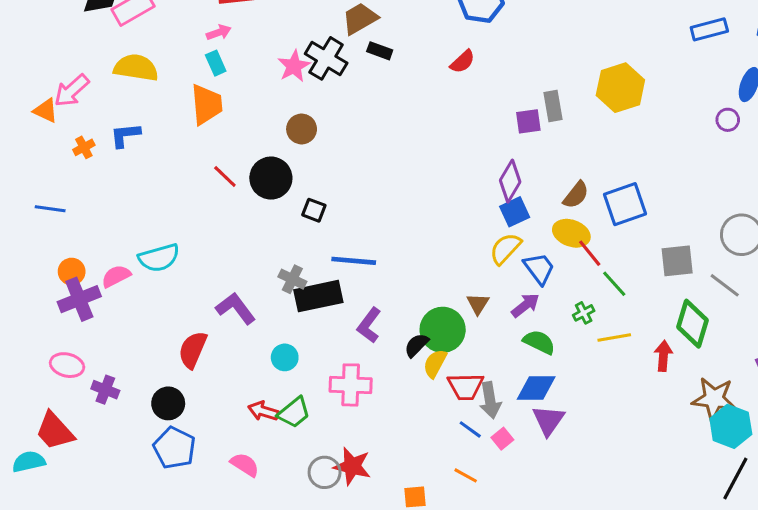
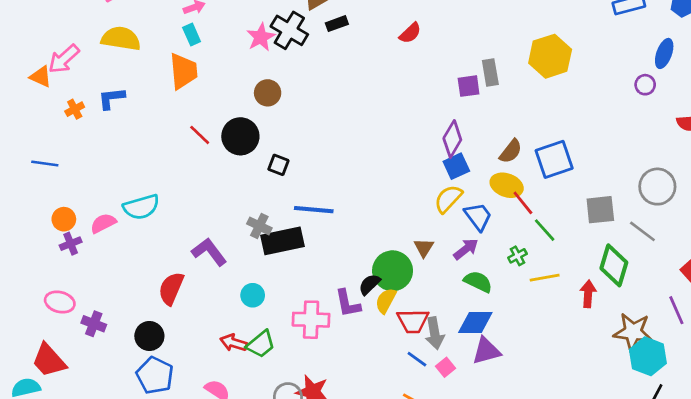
black rectangle: (380, 51) -> (337, 24), turned -40
purple cross: (79, 299) -> (71, 244), size x0.6
purple L-shape: (369, 325) -> (348, 303), moved, turned -48
purple triangle: (548, 420) -> (486, 351), turned 40

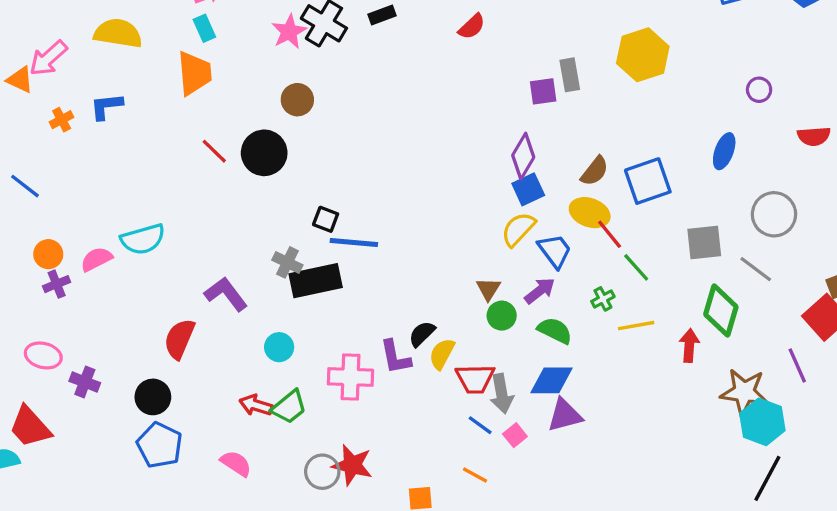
blue ellipse: (664, 53) -> (724, 151), moved
blue line: (45, 163) -> (25, 186), turned 30
black square: (278, 165) -> (326, 219), moved
green circle: (393, 271) -> (502, 316), moved, size x0.6

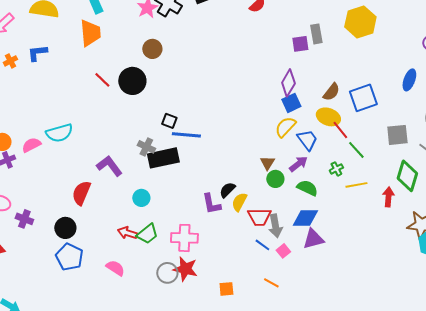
pink cross: (351, 377) -> (184, 238), moved
orange line: (475, 475) -> (271, 283), moved

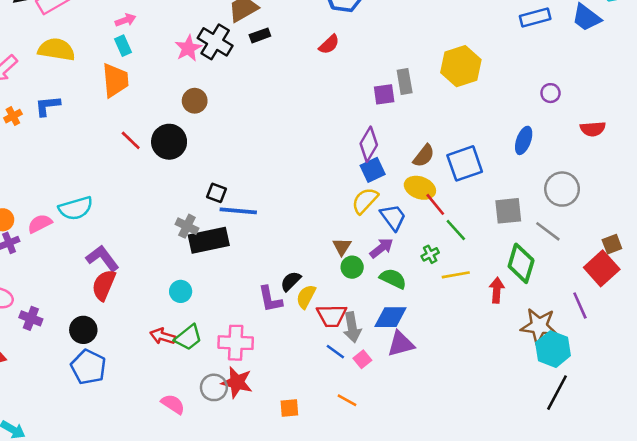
purple L-shape: (109, 166) -> (102, 258), moved
pink semicircle: (115, 268) -> (173, 404), moved

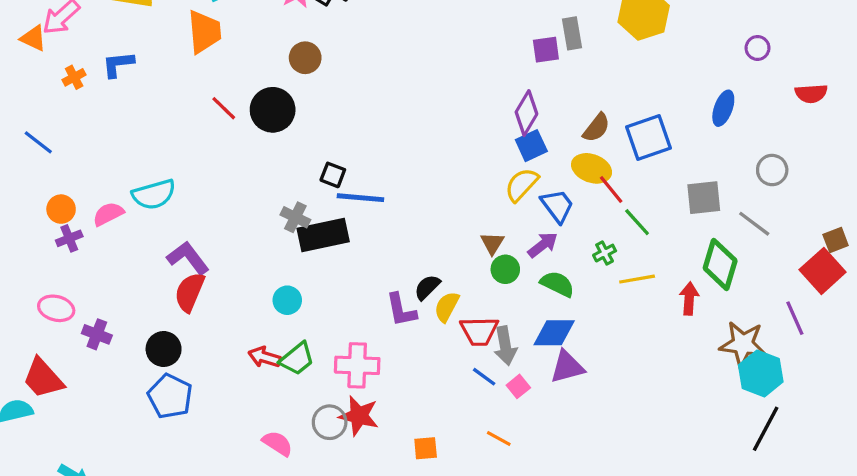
gray circle: (562, 189) -> (772, 170), size x0.7

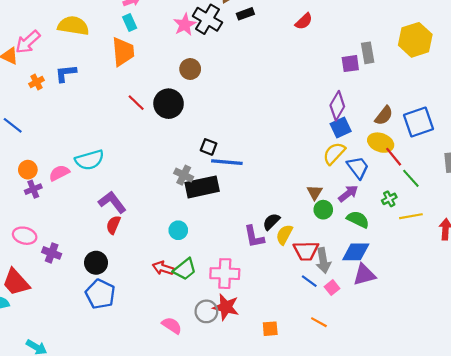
red semicircle: (190, 292) -> (113, 225), size x0.7

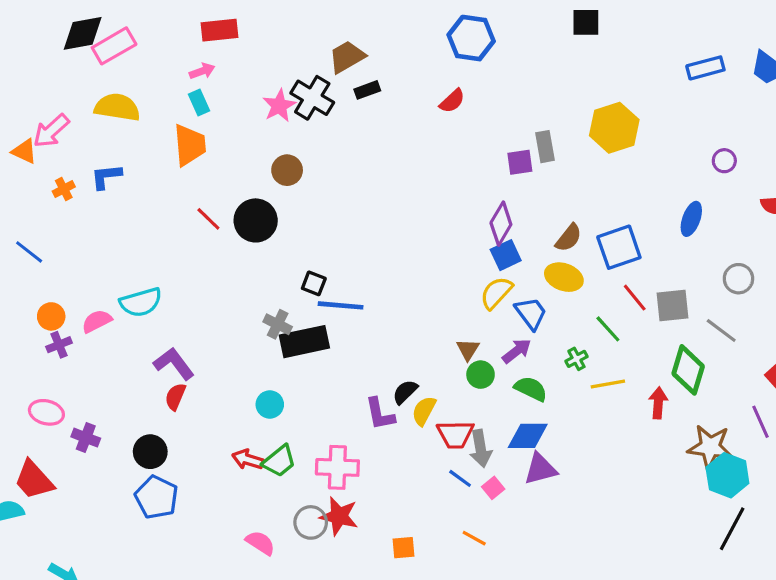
red line: (394, 157) -> (635, 298), moved

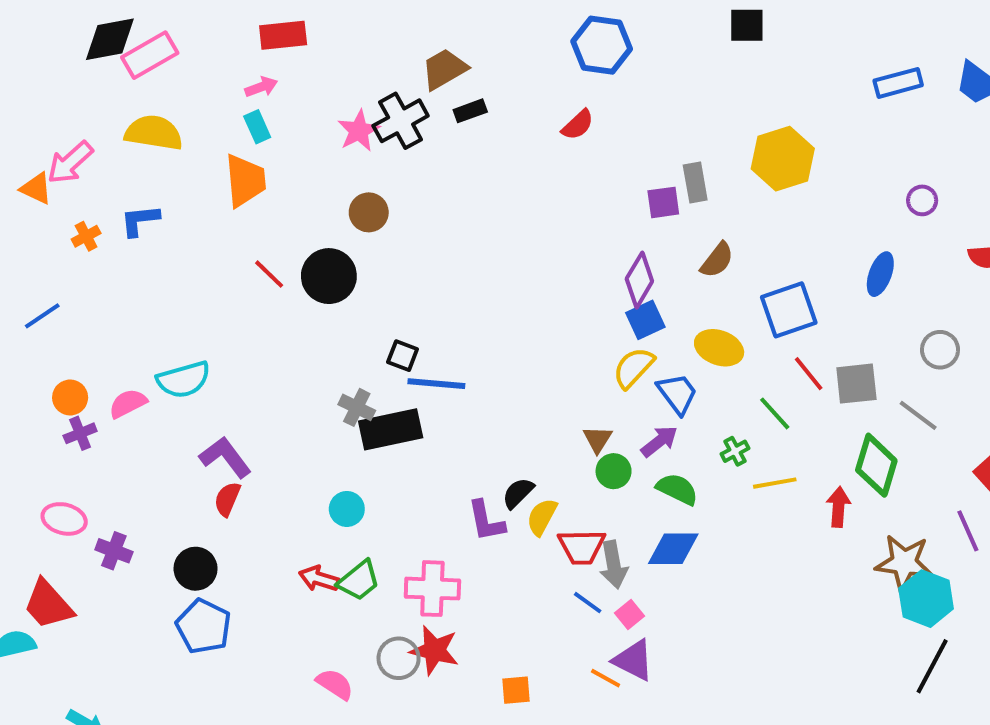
black cross: (312, 98) -> (401, 121), turned 30
brown semicircle: (569, 238) -> (717, 260), moved
blue line: (29, 252) -> (42, 316), turned -72
purple triangle: (540, 469) -> (633, 660), moved, turned 42

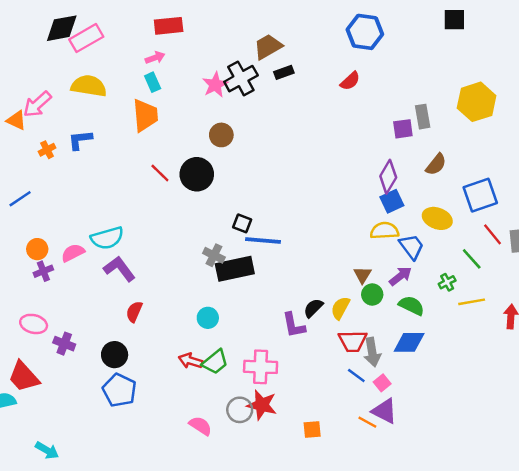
yellow semicircle: (633, 368) -> (385, 231), turned 44
purple L-shape: (225, 457) -> (119, 269), moved
yellow semicircle: (542, 517) -> (340, 308), moved

